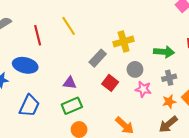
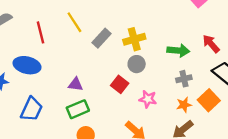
gray rectangle: (98, 58) -> (102, 38), moved
gray circle: (135, 69) -> (137, 64), moved
pink star: (143, 89) -> (148, 99), moved

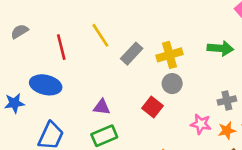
green arrow: (178, 51) -> (220, 48), moved
pink star: (148, 99) -> (201, 124), moved

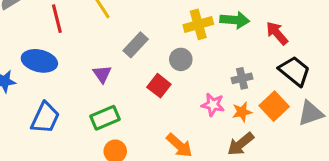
gray rectangle: (132, 54) -> (136, 45), moved
yellow cross: (170, 55) -> (198, 24), moved
purple triangle: (102, 107) -> (102, 74), moved, turned 48

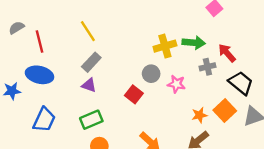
red line: (57, 19) -> (40, 41), moved
gray rectangle: (136, 45) -> (91, 62), moved
purple triangle: (102, 74) -> (89, 85), turned -35
gray cross: (242, 78) -> (207, 67), moved
pink star: (213, 105) -> (176, 84), moved

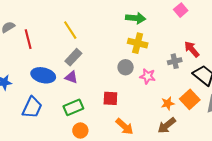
green arrow: (194, 43) -> (136, 18), moved
yellow cross: (165, 46) -> (138, 43), turned 30
blue ellipse: (40, 75) -> (43, 75), moved
red square: (134, 94) -> (110, 98), moved, turned -35

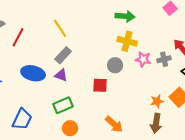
red line: (28, 39) -> (18, 37), turned 42
pink star: (148, 76) -> (143, 59), moved
red square: (110, 98) -> (100, 85), moved
blue trapezoid: (32, 107) -> (22, 119), moved
brown arrow: (167, 125) -> (156, 123), turned -42

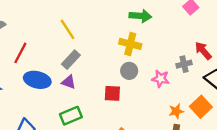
red line: (18, 37) -> (20, 53), moved
yellow cross: (127, 41) -> (130, 44), moved
pink star: (143, 59) -> (161, 79), moved

